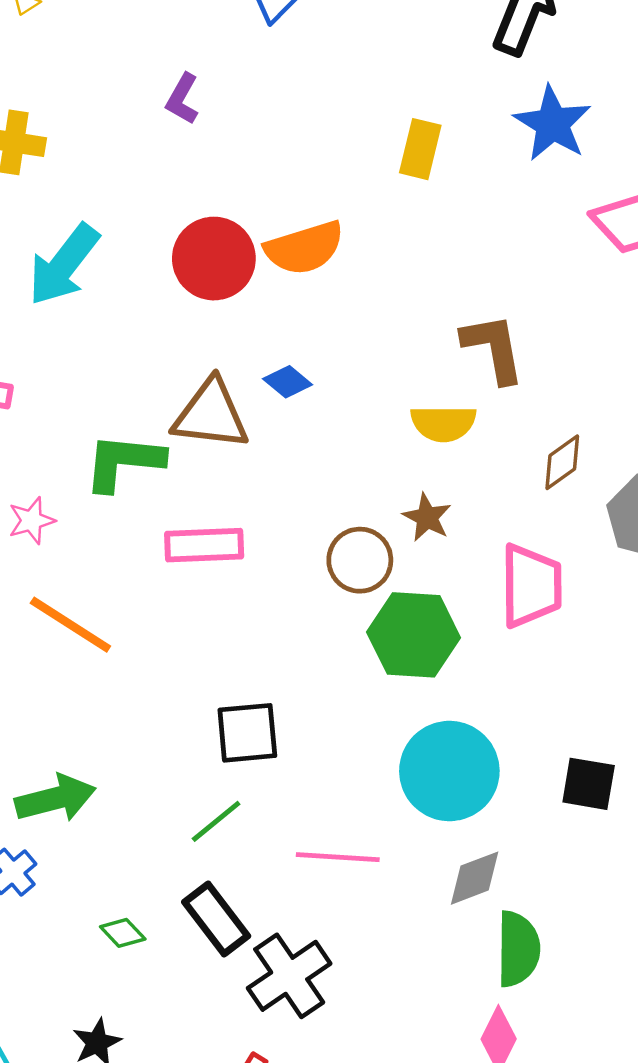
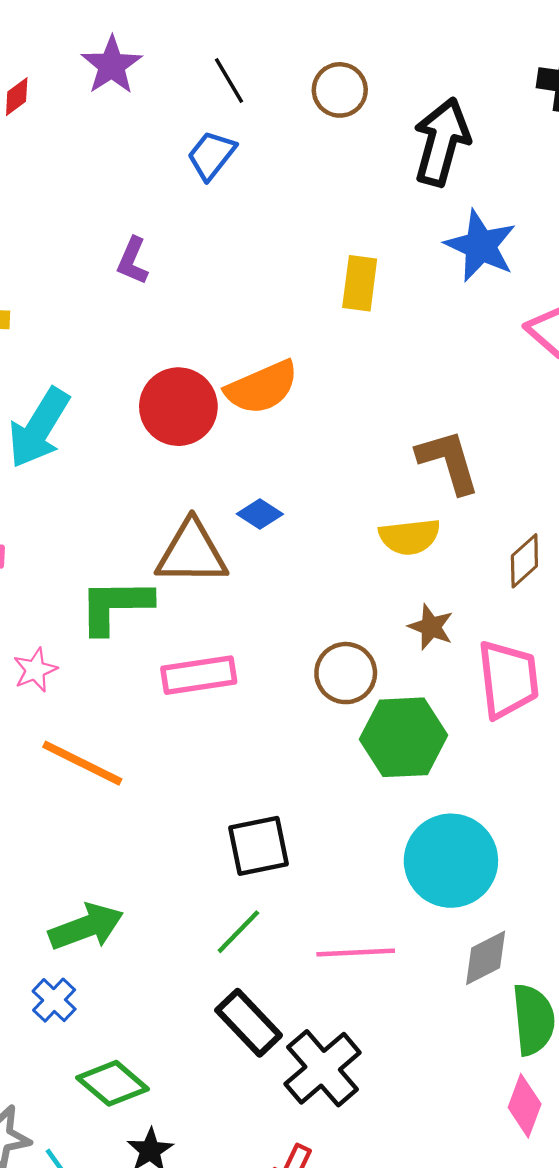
brown star: (427, 517) -> (431, 627), moved
green diamond: (123, 933) -> (113, 1083), moved, size x1.6

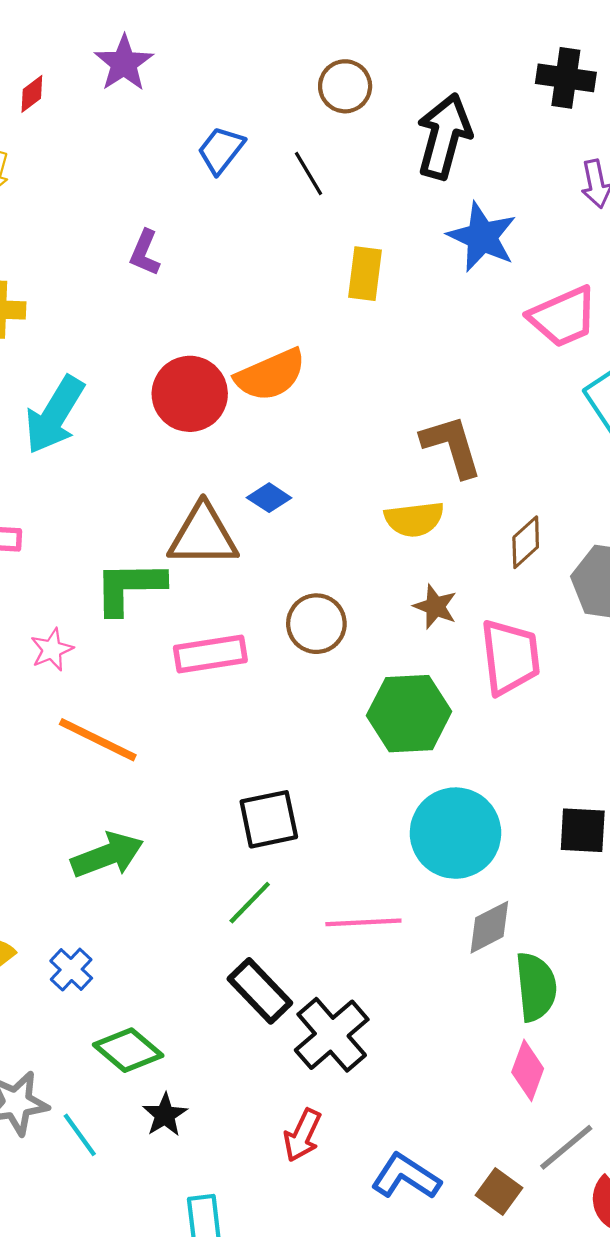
black line: (229, 81) -> (308, 174), moved
brown circle: (346, 673) -> (316, 624), moved
green arrow: (86, 927) -> (107, 855), moved

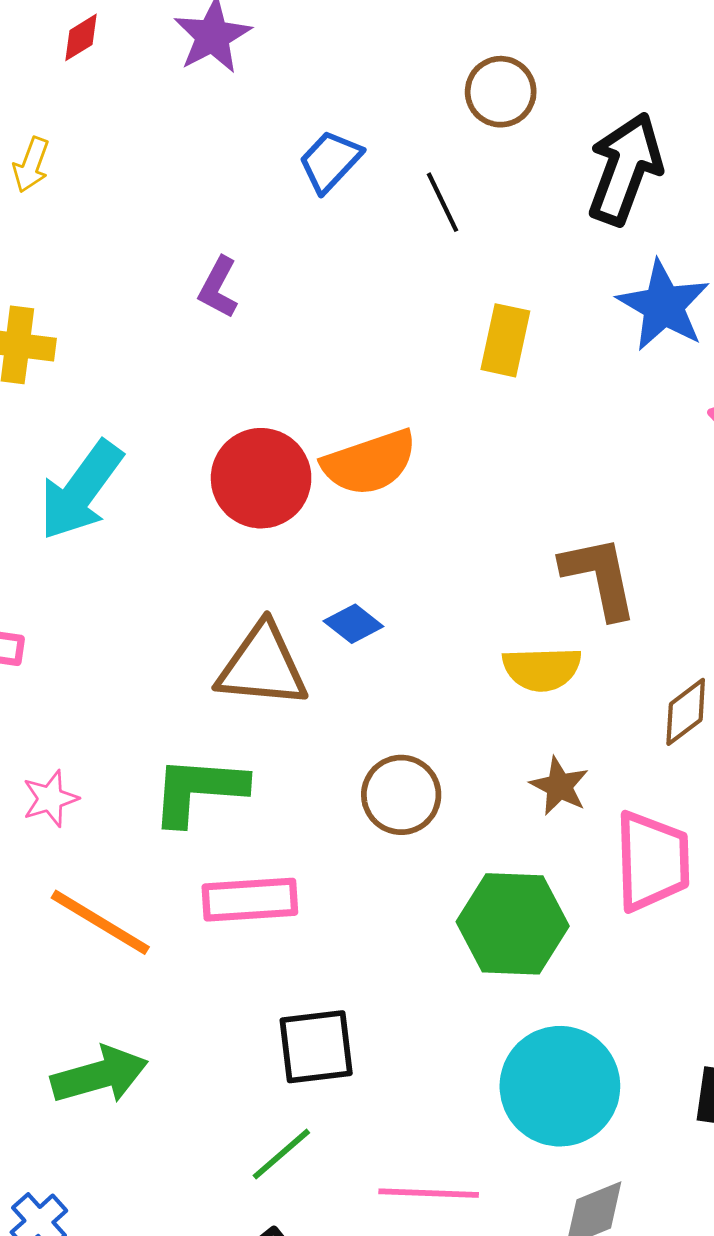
red diamond: (32, 94) -> (81, 37), moved
green L-shape: (129, 587) -> (198, 790), moved
pink rectangle: (210, 654) -> (250, 900), moved

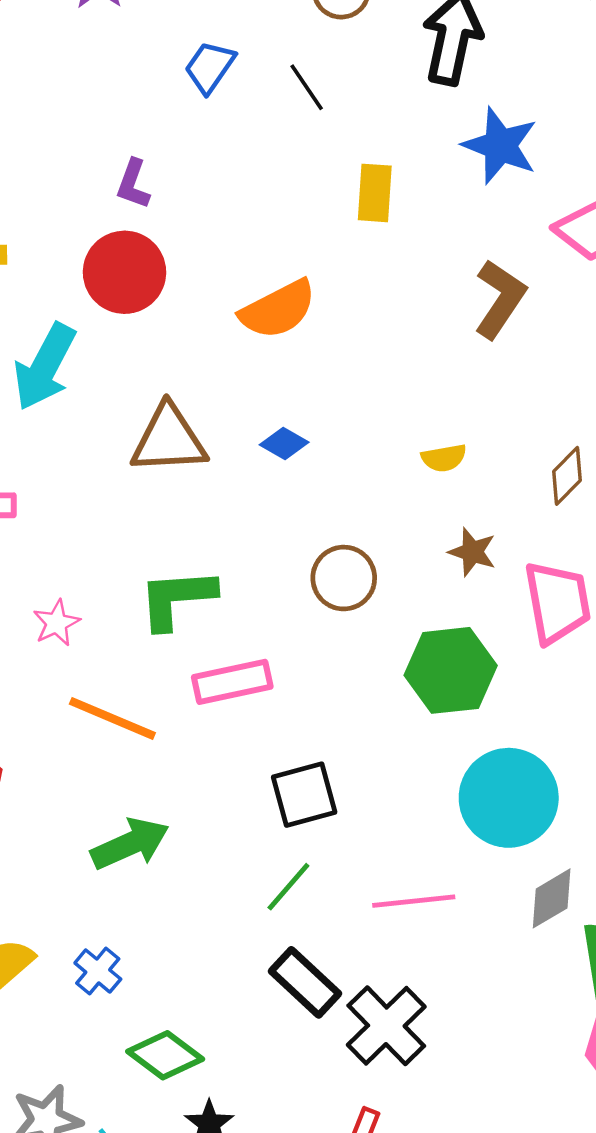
red circle: (261, 478) -> (125, 272), moved
brown L-shape: (599, 577) -> (500, 299), moved, turned 54
brown triangle: (262, 666) -> (169, 439), moved
yellow semicircle: (542, 669) -> (444, 458), size x0.7

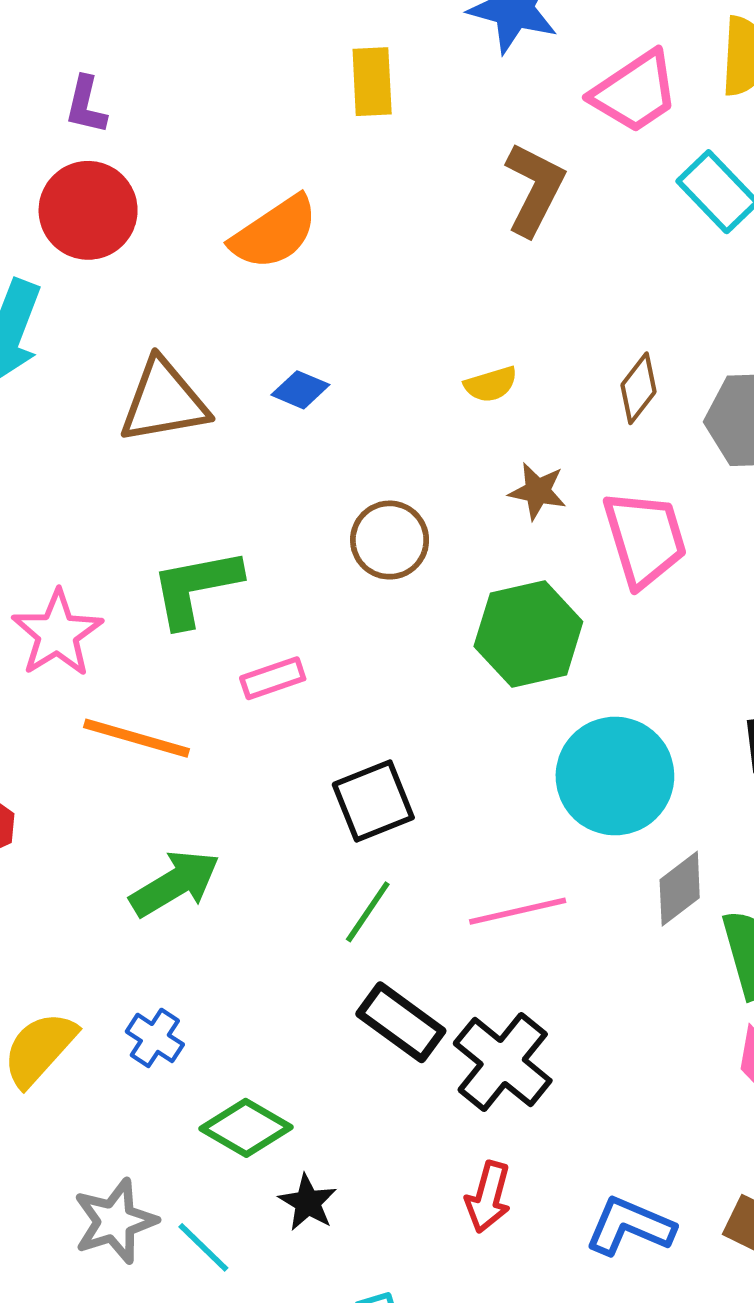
pink star: (57, 623) -> (57, 633), size x1.6
pink rectangle: (232, 682) -> (273, 678), size x0.7

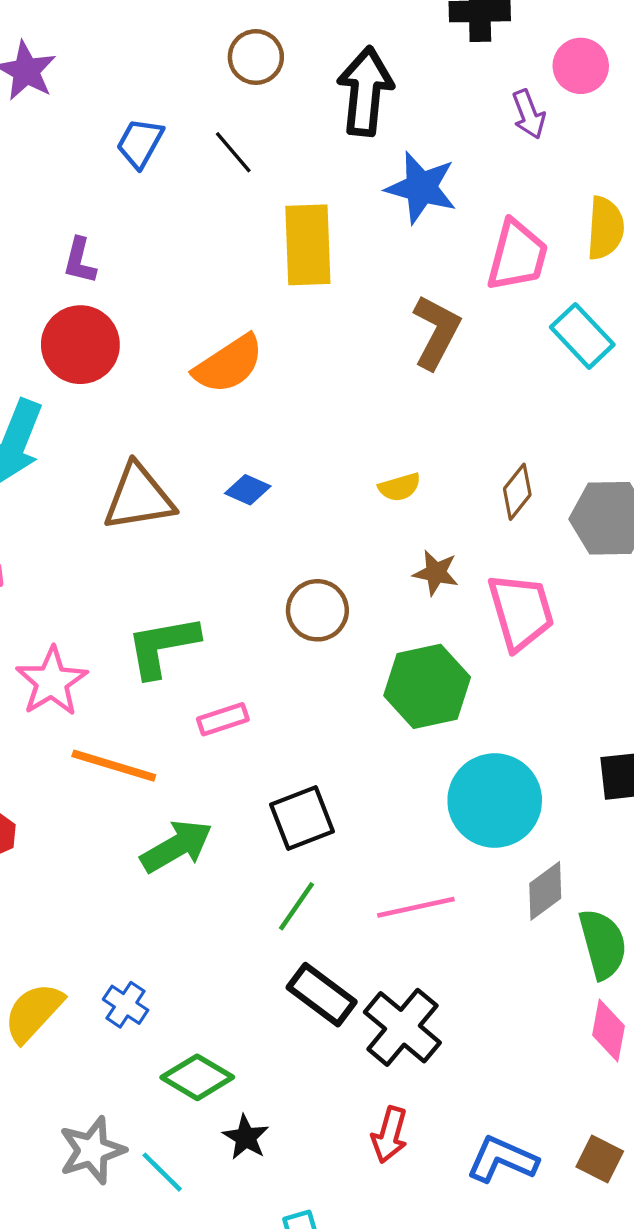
yellow rectangle: (372, 82) -> (308, 245), size x1.5
pink trapezoid: (635, 92) -> (517, 256), turned -42
green arrow: (175, 883) -> (177, 846), moved

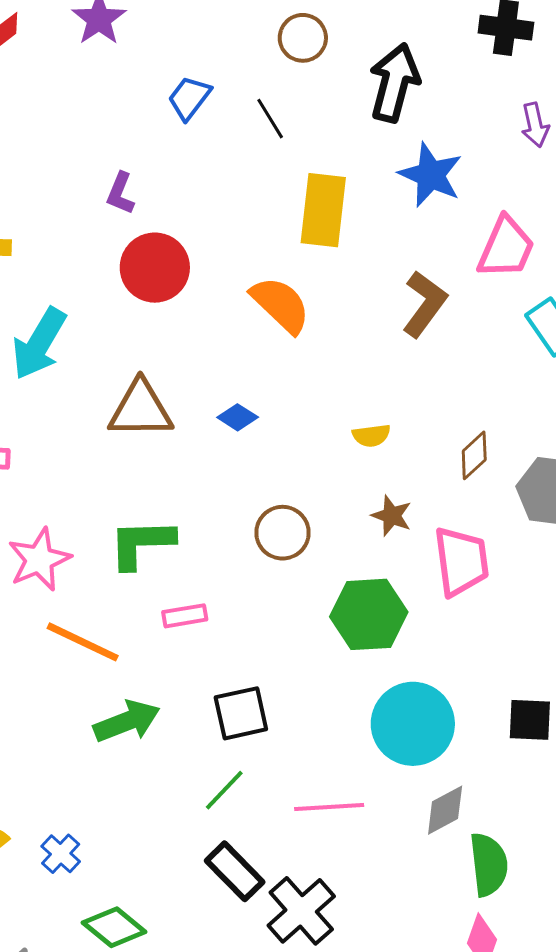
red circle: (80, 345) -> (155, 268), moved
orange semicircle: (229, 364) -> (280, 305), moved, turned -112

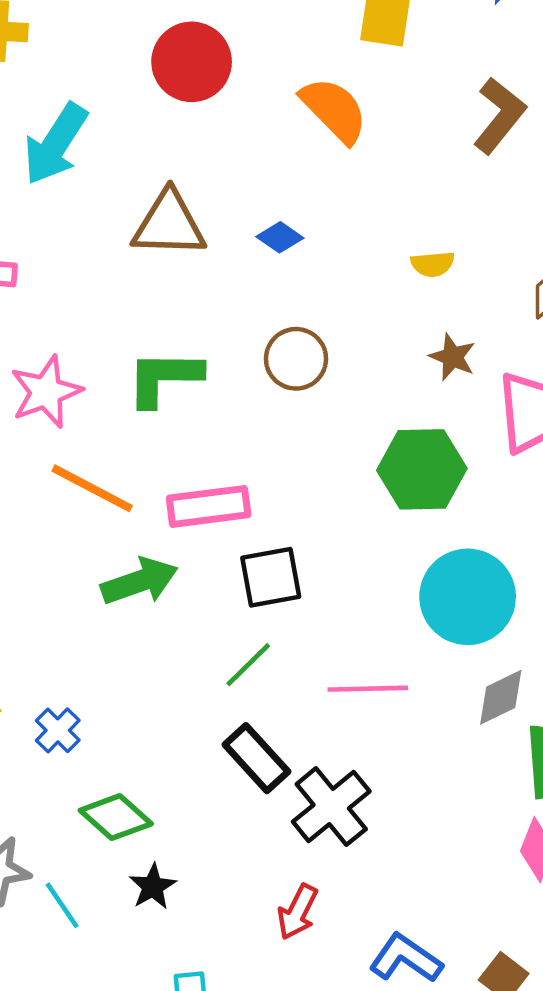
brown circle: (282, 533) -> (296, 359), moved
pink rectangle: (185, 616) -> (209, 506), moved, size x1.6

